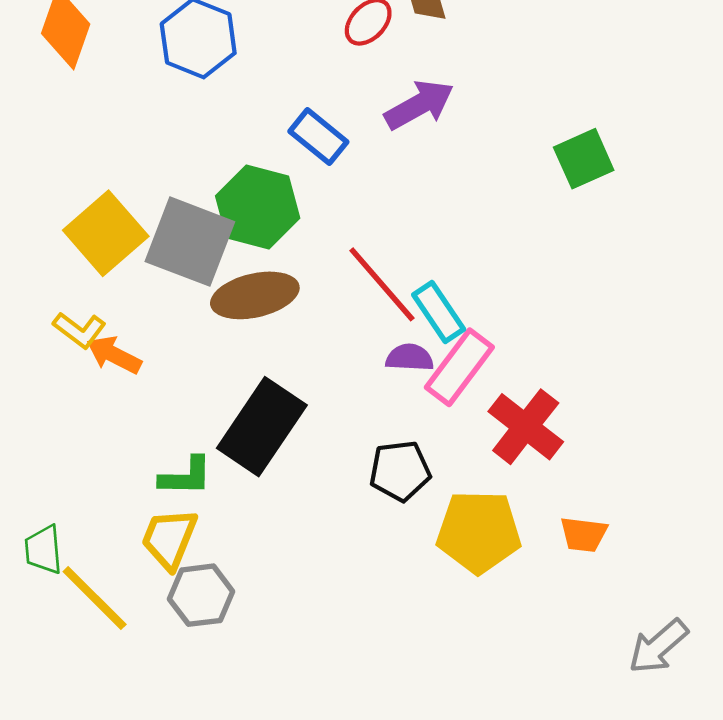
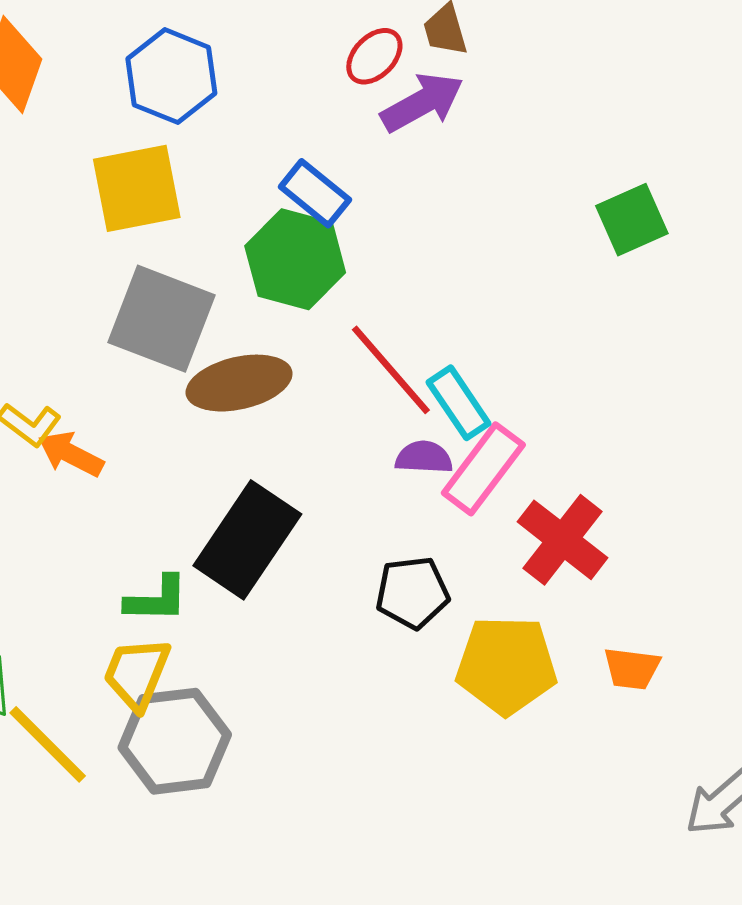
purple arrow: (419, 105) -> (422, 102), moved
green hexagon: (258, 207) -> (295, 259), moved
yellow square: (106, 233) -> (137, 188), moved, turned 30
gray hexagon: (201, 595) -> (175, 741), size x1.4

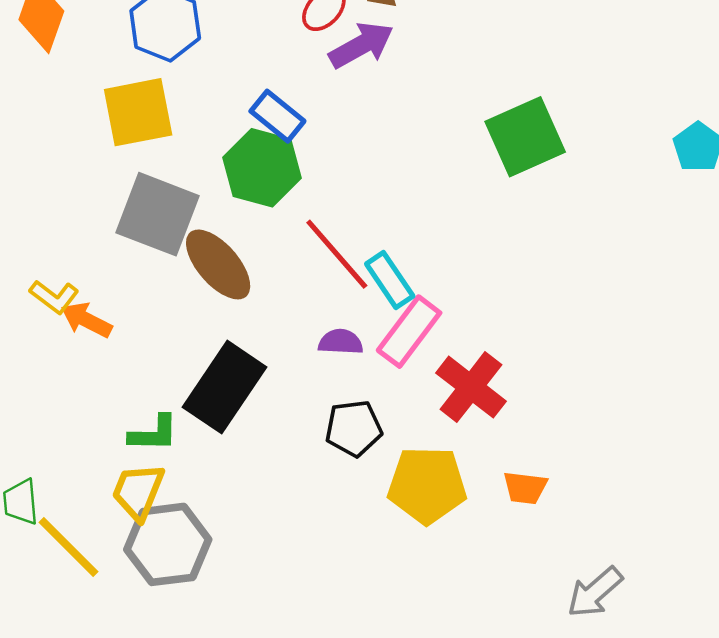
green square: (632, 220) -> (525, 137), size x1.4
brown ellipse: (239, 383) -> (218, 264), turned 62
purple semicircle: (424, 457) -> (341, 342), moved

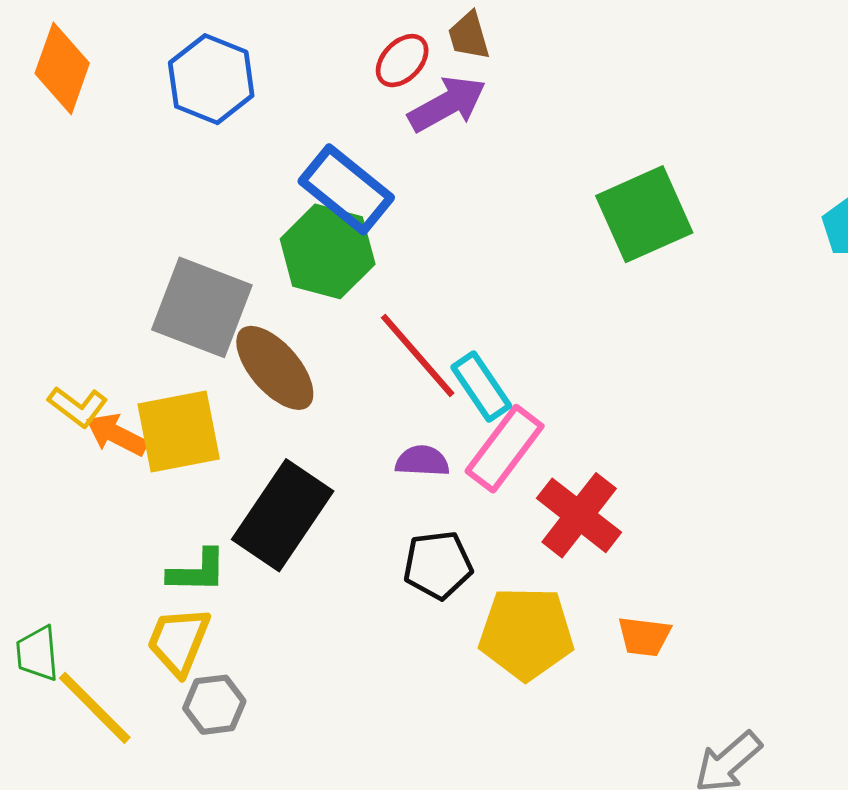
yellow square: (138, 112) -> (179, 432), moved
blue rectangle: (277, 116) -> (346, 189), size x1.4
gray hexagon: (168, 544) -> (214, 705), size x0.6

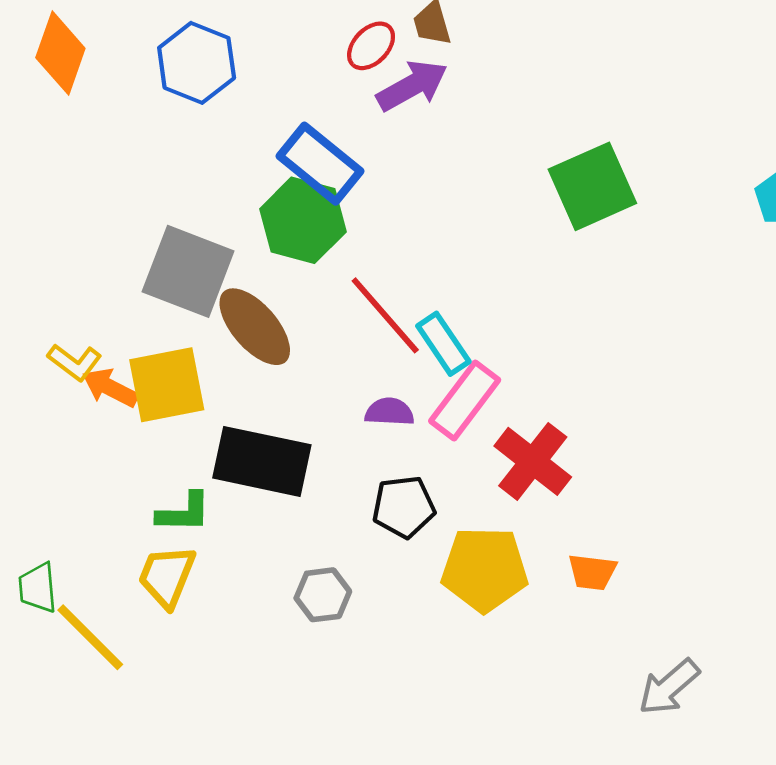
black rectangle: (283, 515) -> (262, 461), turned 68
gray hexagon: (214, 705) -> (323, 595), moved

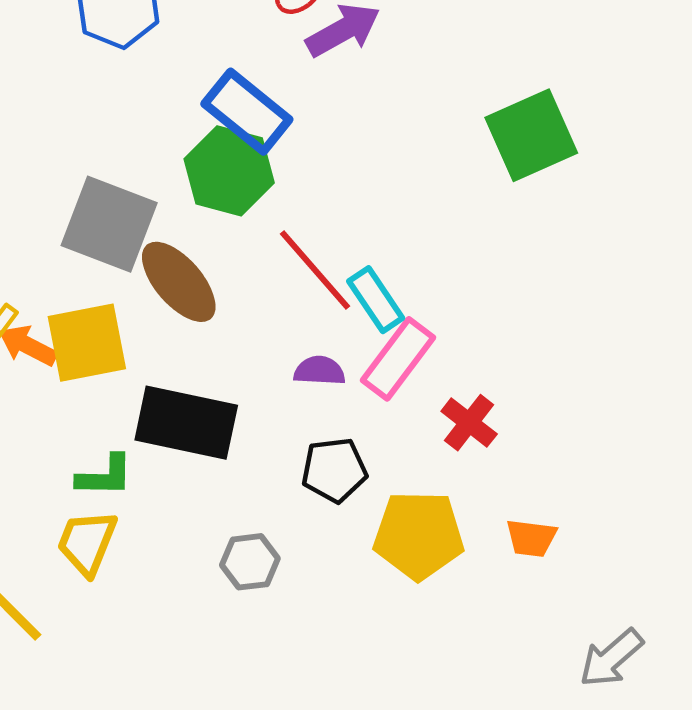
red cross: (533, 461) -> (469, 423), size x0.7

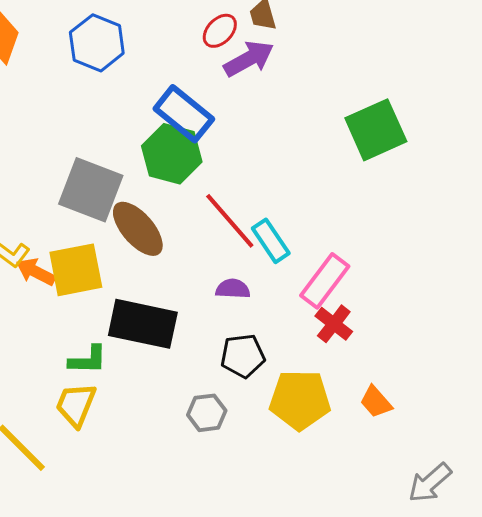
pink rectangle: (398, 359) -> (325, 281), moved
orange trapezoid: (531, 538) -> (376, 402), turned 42
gray hexagon: (250, 562) -> (207, 413), moved

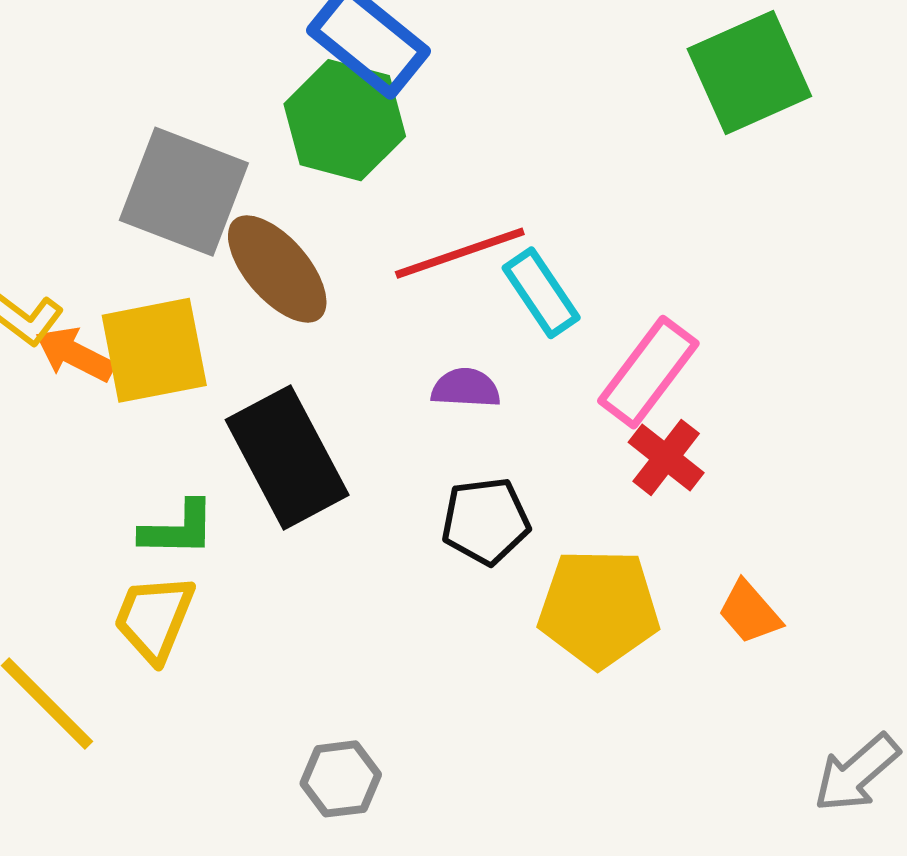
red line: (230, 221) -> (460, 253), turned -68
black rectangle: (143, 324) -> (287, 457), turned 50
gray hexagon: (207, 413) -> (341, 779), moved

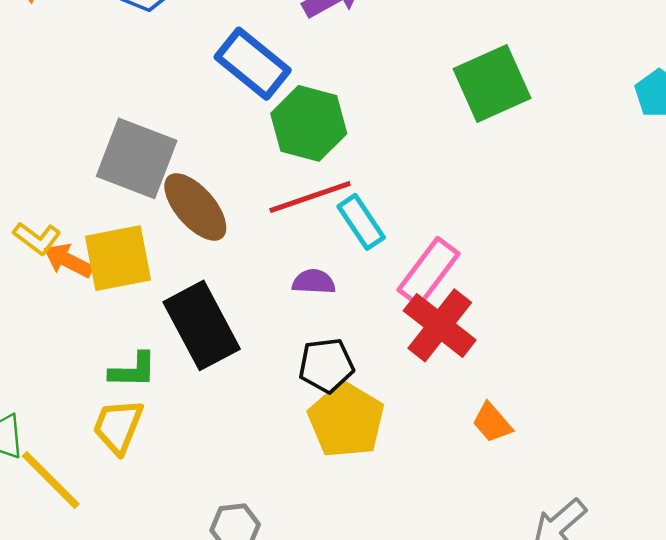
green hexagon: (345, 120) -> (309, 123), moved
red cross: (666, 457) -> (440, 325), size x1.5
yellow pentagon: (599, 608) -> (346, 420), moved, turned 30

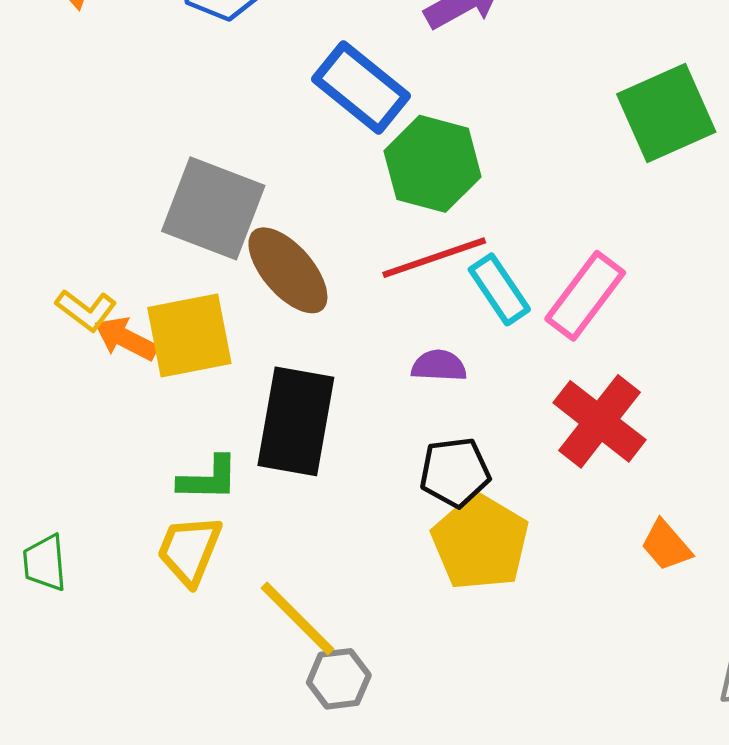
pink rectangle: (428, 272) -> (585, 296), moved
black rectangle: (202, 325) -> (296, 421), turned 38
yellow line: (51, 480) -> (297, 618), moved

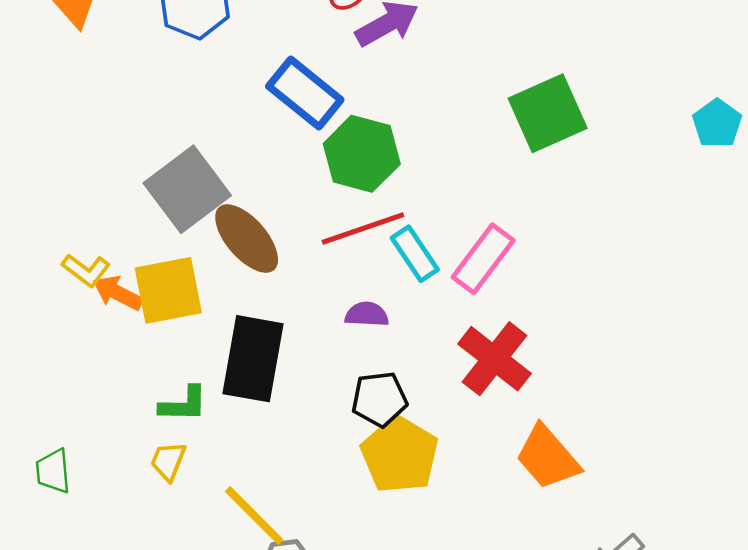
gray square: (213, 208) -> (187, 189), turned 32
orange trapezoid: (666, 545) -> (548, 457), size x1.6
yellow trapezoid: (189, 550) -> (168, 461), size x0.7

